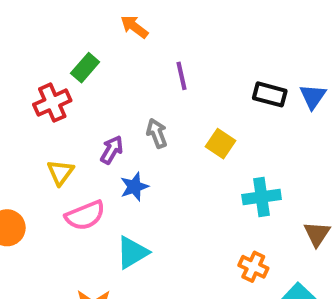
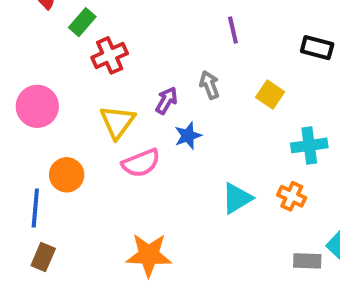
green rectangle: (85, 68) -> (82, 22), moved
yellow triangle: (60, 172) -> (118, 122), size x1.4
cyan triangle: (132, 252) -> (237, 198), moved
orange cross: (253, 267) -> (292, 196), moved

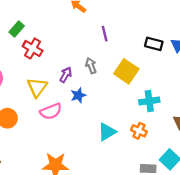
red cross: (110, 55) -> (33, 48), turned -36
yellow square: (270, 95) -> (126, 71), size x1.5

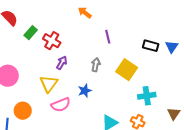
red cross: (33, 48) -> (52, 41), moved
gray arrow: (91, 66) -> (96, 65), turned 32
purple arrow: (66, 75) -> (62, 63), moved

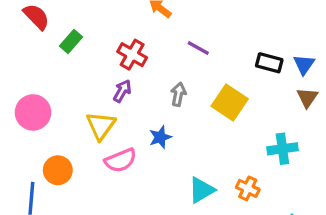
purple line: (108, 37) -> (198, 48), turned -48
red cross: (52, 41) -> (132, 55), moved
cyan cross: (147, 96) -> (282, 149), moved
brown triangle: (174, 114) -> (307, 98), moved

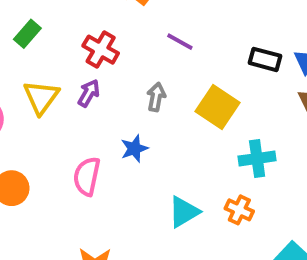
yellow triangle: (101, 126) -> (41, 97), moved
cyan cross: (282, 149) -> (257, 158), moved
pink semicircle: (121, 160) -> (87, 176), turned 124

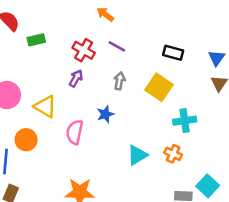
green rectangle: (27, 34) -> (36, 40), turned 36
purple line: (180, 42) -> (117, 46), moved
black rectangle: (265, 59) -> (173, 53), moved
yellow triangle: (41, 97) -> (45, 106), moved, turned -35

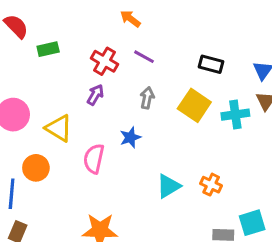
cyan cross: (185, 121) -> (235, 115), moved
cyan square: (208, 186) -> (252, 223), turned 30

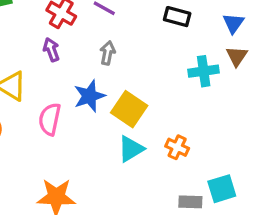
purple arrow: (95, 95) -> (51, 50), turned -50
yellow square: (194, 105) -> (129, 109), moved
blue star: (130, 137) -> (89, 96), size x1.4

